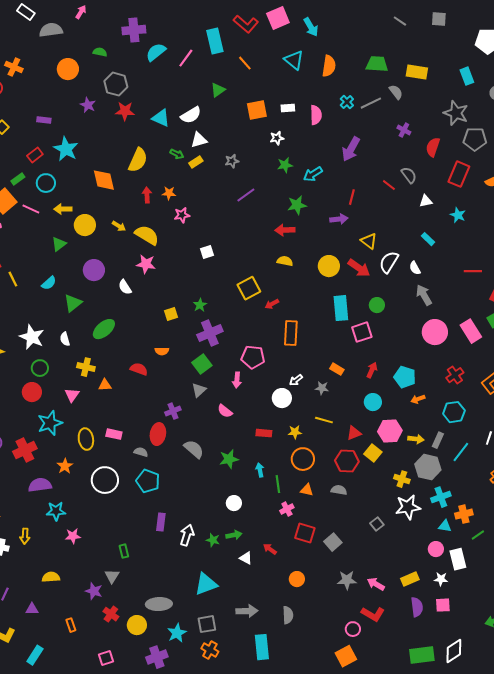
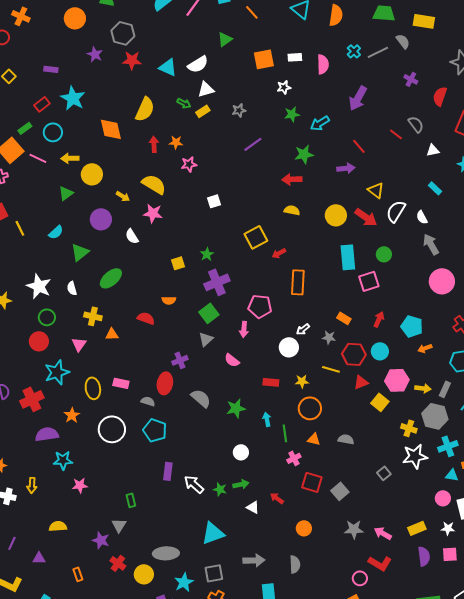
red line: (352, 197) -> (359, 146), turned -56
yellow arrow: (119, 226) -> (123, 196), moved
red hexagon: (347, 461) -> (354, 354), moved
white arrow: (187, 535) -> (194, 484), turned -65

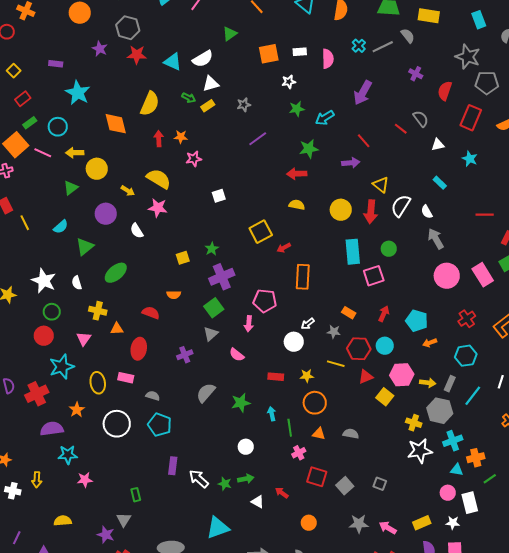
red rectangle: (42, 104) -> (23, 99), moved
red arrow: (366, 217) -> (371, 212), turned 60
red ellipse: (165, 383) -> (139, 349), moved
gray semicircle: (201, 398) -> (206, 393), turned -90
gray square: (384, 473) -> (380, 484), moved, turned -32

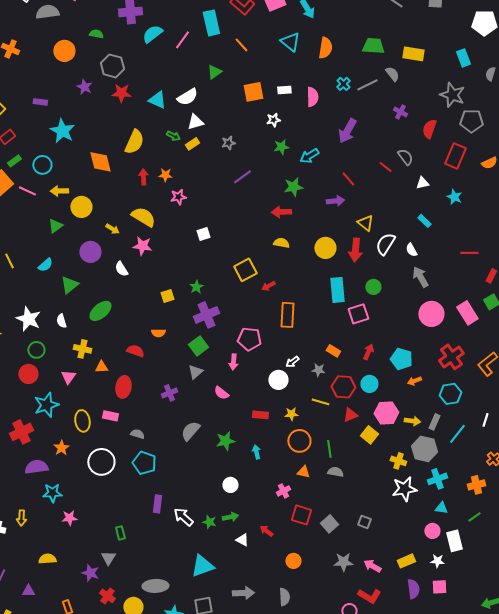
red cross: (467, 319) -> (451, 357), size x1.4
green line: (290, 428) -> (329, 449), moved
orange cross: (476, 458) -> (476, 485), moved

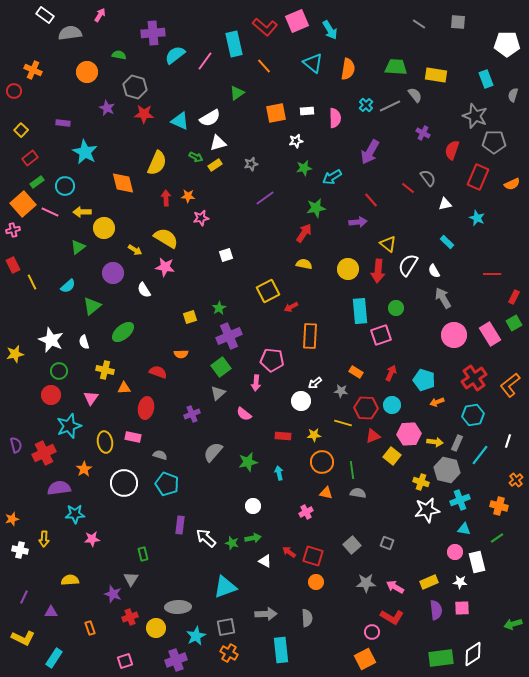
red arrow: (281, 212) -> (304, 233), turned 126
orange cross: (476, 485) -> (499, 506), turned 30
red square: (301, 515) -> (313, 556), moved
red cross: (107, 596) -> (130, 617), turned 35

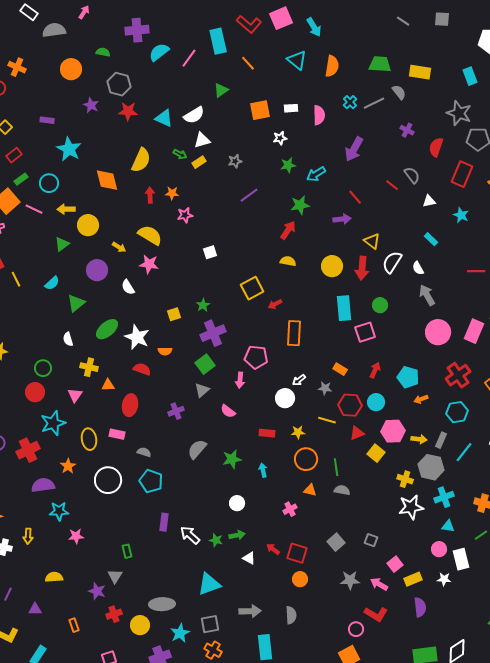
pink rectangle: (490, 334) -> (474, 331), turned 55
white star: (51, 340) -> (137, 337), moved
pink square: (462, 608) -> (395, 564), moved, turned -35

